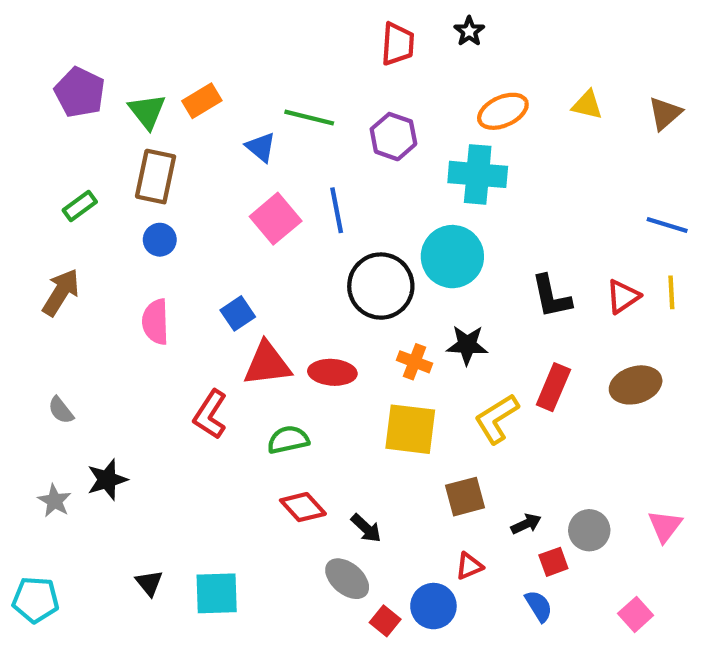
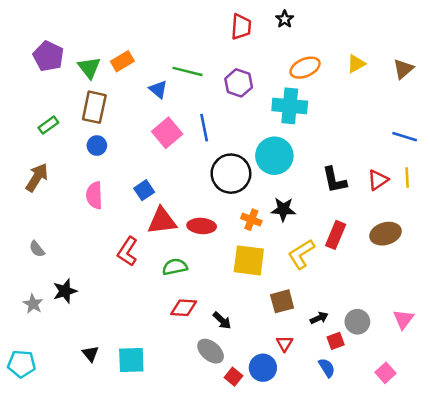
yellow triangle: (587, 105) -> (356, 64), turned -42
red diamond: (303, 507) -> (184, 308), turned -44
red triangle: (469, 566) -> (285, 343), turned -36

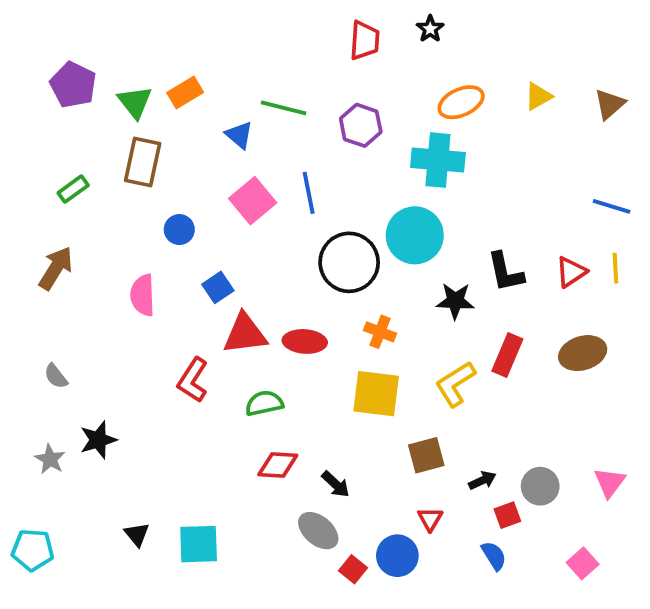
blue circle: (97, 146) -> (179, 230), moved
black star: (283, 209) -> (455, 301), moved

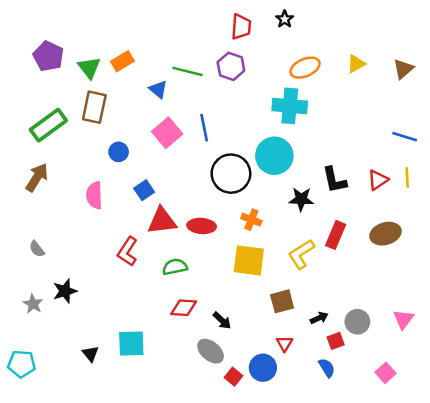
purple hexagon: (361, 125) -> (231, 66), moved
green rectangle: (73, 189) -> (48, 125), size x1.8
cyan square: (199, 544) -> (131, 343), moved

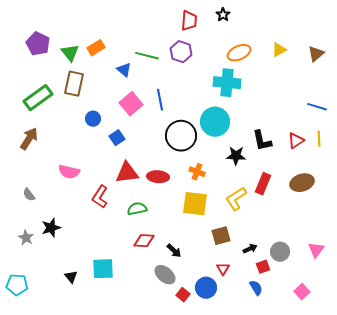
blue square: (144, 190) -> (117, 138), moved
pink semicircle: (94, 195) -> (69, 172), moved, turned -75

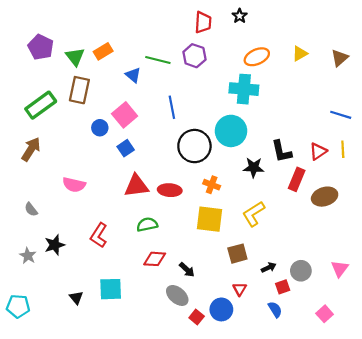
pink square: (131, 104) -> (125, 115), moved
red rectangle: (263, 184) -> (297, 179), moved
red L-shape: (100, 197) -> (99, 235), moved

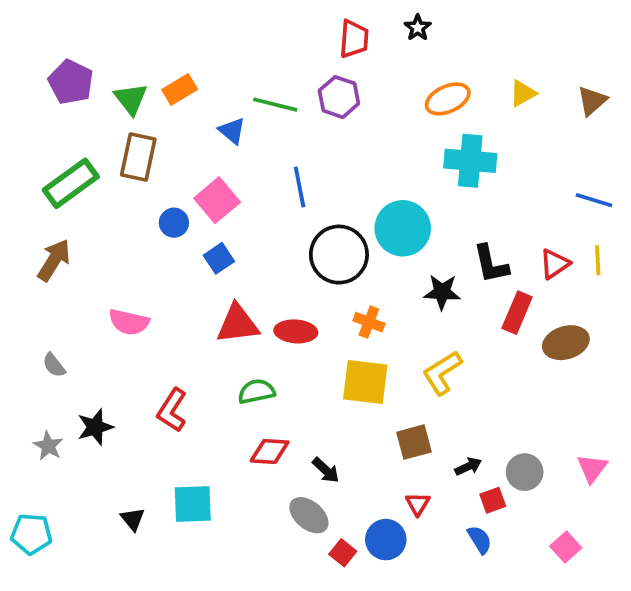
cyan cross: (244, 89) -> (470, 161), moved

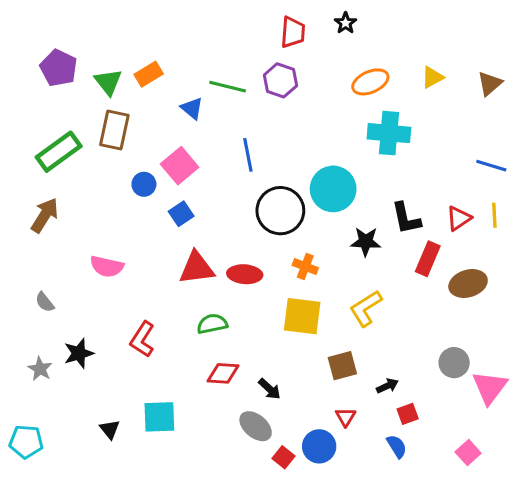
pink triangle: (592, 468) -> (490, 387), size x1.4
gray circle: (525, 472) -> (454, 363), moved

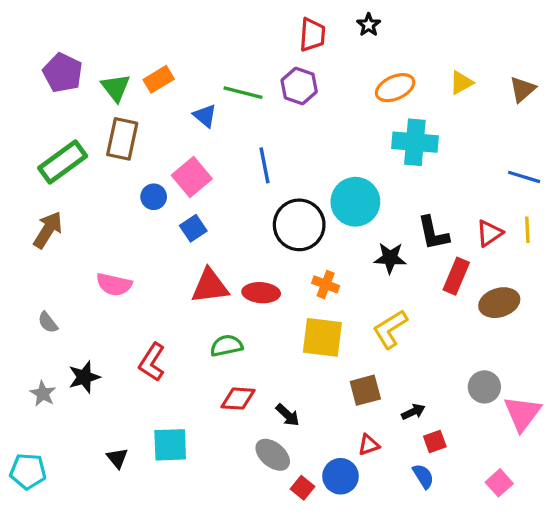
red triangle: (346, 417) -> (369, 445), turned 40

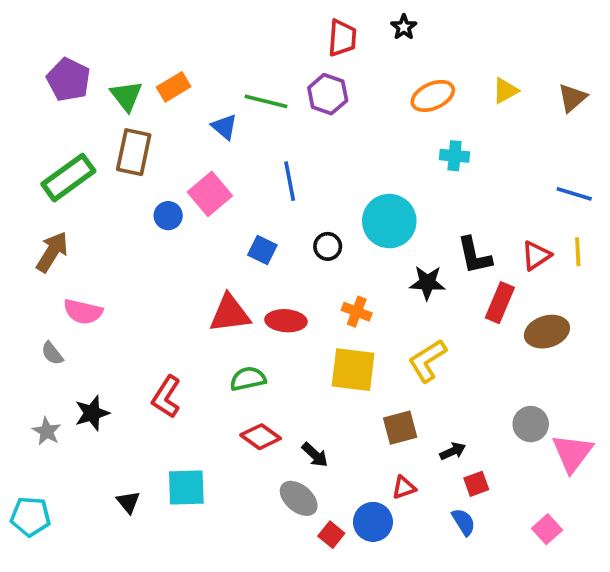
cyan cross: (415, 142) -> (455, 156), size x0.6
black circle: (299, 225) -> (328, 246), size x0.5
blue square: (193, 228) -> (262, 250), moved, turned -30
pink semicircle: (114, 284) -> (83, 312), moved
red diamond: (238, 399) -> (261, 437), turned 32

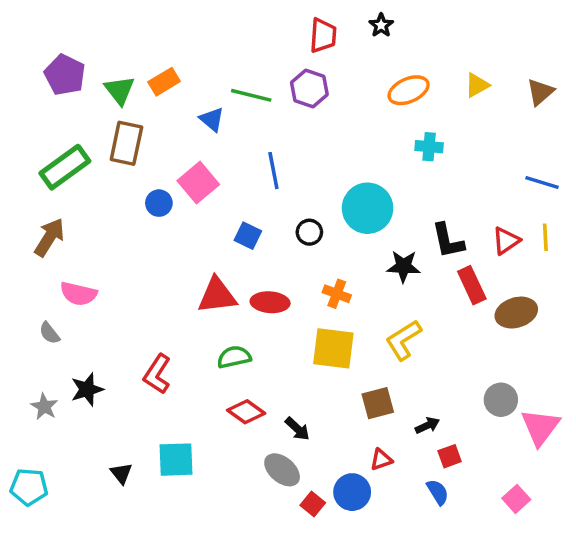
red rectangle: (500, 303) -> (472, 285), turned -48

